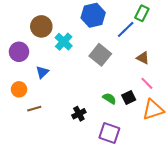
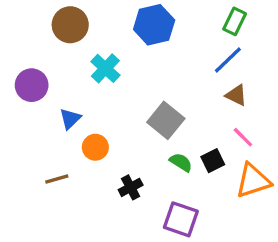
brown circle: (41, 26) -> (70, 25), moved
blue line: (126, 29) -> (228, 60), moved
gray square: (100, 55) -> (166, 120), moved
orange circle: (19, 89) -> (95, 147), moved

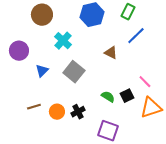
green rectangle: (235, 21) -> (128, 12), moved
brown triangle: (236, 95) -> (111, 53), moved
gray square: (166, 120) -> (74, 72), moved
orange circle: (95, 147) -> (57, 112), moved

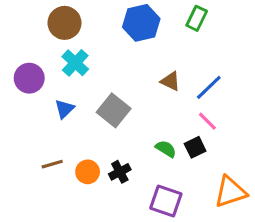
blue line: (136, 36) -> (209, 87), moved
cyan cross: (63, 41) -> (75, 63), moved
pink line: (145, 82) -> (207, 121), moved
orange triangle: (151, 108) -> (230, 192), moved

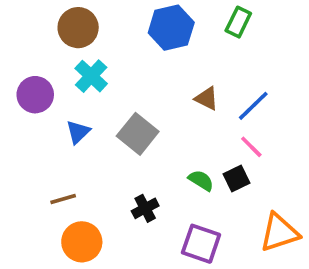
orange circle: (88, 172) -> (82, 242), moved, size x1.4

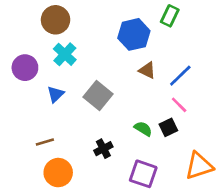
blue hexagon: (171, 28) -> (134, 34), moved

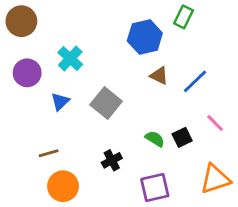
brown circle: (56, 20) -> (21, 21), moved
pink line: (179, 105) -> (215, 123), moved
purple square: (143, 174) -> (155, 188), turned -32

